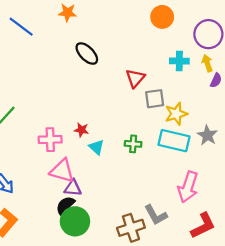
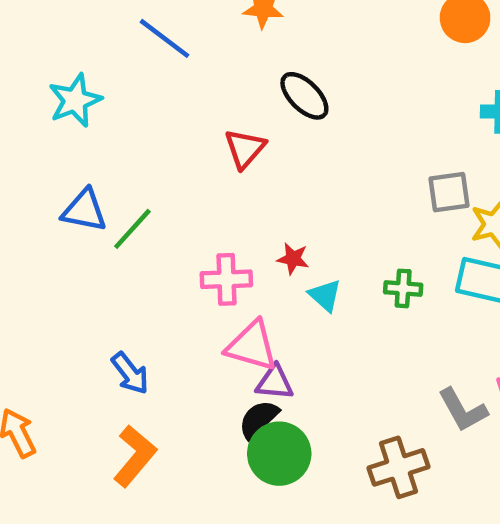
red triangle: (135, 78) -> (245, 149), moved
gray L-shape: (156, 215) -> (463, 410), moved

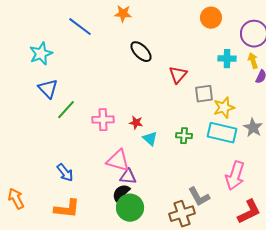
red triangle: (245, 149) -> (178, 75), moved
blue triangle: (84, 210) -> (48, 89), moved, turned 35
pink cross: (226, 279) -> (103, 120), moved
gray L-shape: (463, 410) -> (199, 197), moved
orange L-shape: (135, 456) -> (67, 209), turned 56

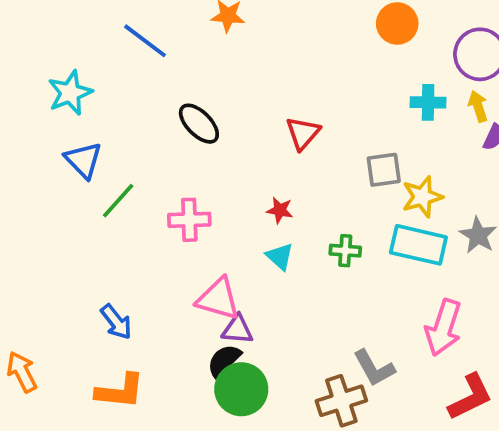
black ellipse: (141, 52) -> (199, 124), moved
red triangle: (178, 75) -> (303, 133), moved
red star: (136, 123) -> (280, 210), moved

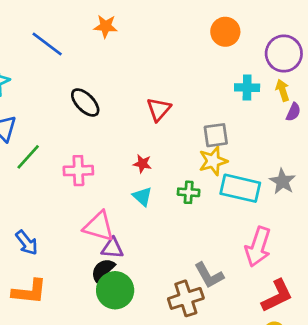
yellow star: (422, 197) -> (213, 161), moved

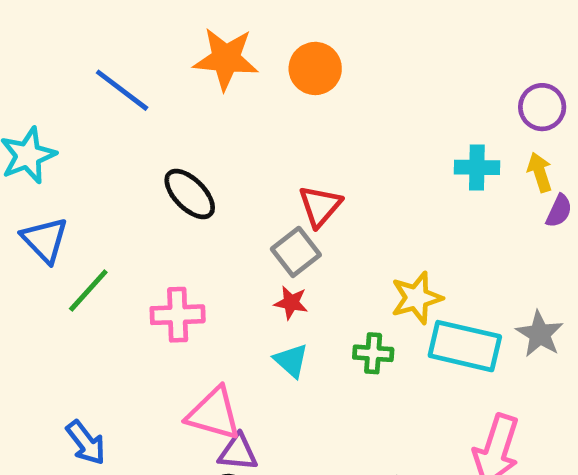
orange star: (106, 26) -> (226, 59), size x1.5
orange circle: (225, 32) -> (315, 68), moved
purple circle: (284, 54) -> (542, 107), size x0.7
gray square: (216, 135) -> (296, 252), moved, turned -30

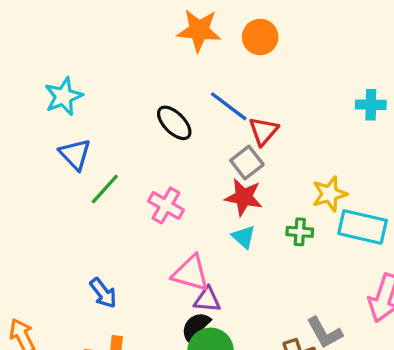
blue line: (122, 90) -> (229, 106), moved
red star: (291, 303) -> (244, 197), size x1.6
pink cross: (178, 315) -> (166, 205), turned 32

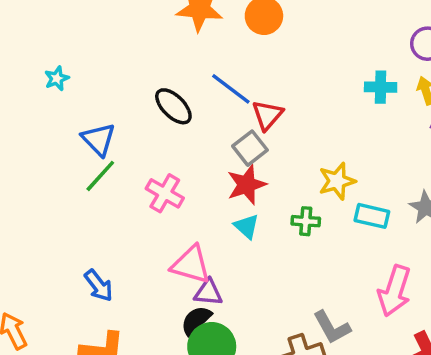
cyan star: (64, 96) -> (57, 78), size x0.6
blue triangle: (75, 154) -> (99, 139), moved
red star: (244, 197) -> (247, 185), turned -30
cyan rectangle: (363, 227) -> (372, 216), size x0.7

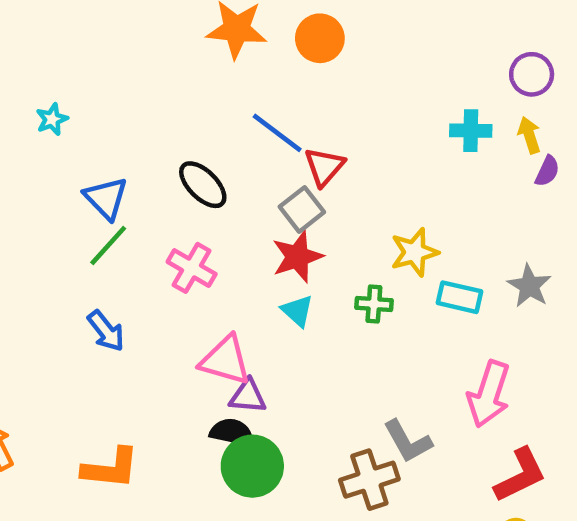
black ellipse: (173, 106) -> (203, 185), moved
blue arrow: (99, 286) -> (106, 331), moved
black semicircle: (196, 320) -> (232, 432), turned 56

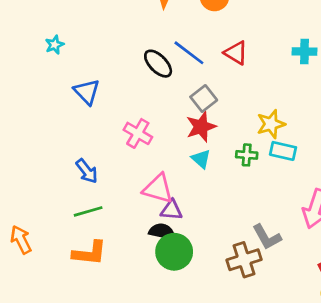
red triangle: (324, 167) -> (236, 53), moved, turned -40
black ellipse: (203, 185) -> (158, 64), moved
green line: (108, 245) -> (88, 211), moved, turned 32
cyan rectangle: (460, 297) -> (283, 151), moved

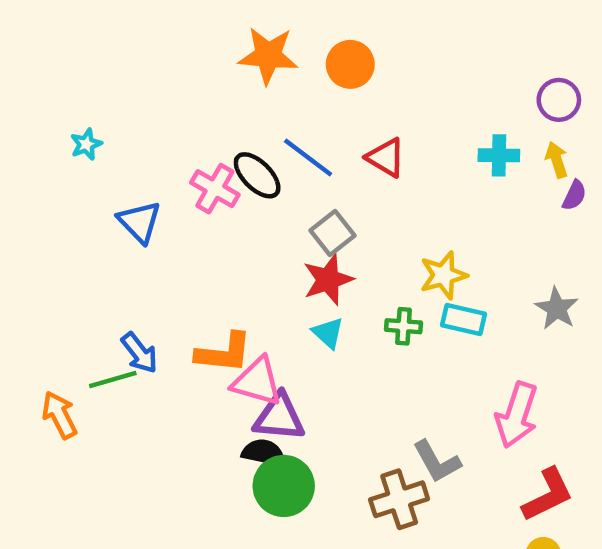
pink cross: (138, 133) -> (215, 189), moved
purple triangle: (171, 210) -> (279, 417), size x1.4
green line: (88, 211) -> (113, 379), moved
orange arrow: (21, 240) -> (60, 415), moved
orange L-shape: (89, 253) -> (224, 353), moved

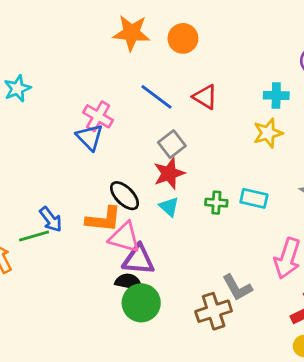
cyan star: (86, 144) -> (17, 89), size x1.4
black ellipse: (257, 175) -> (125, 196), moved
blue triangle: (139, 222) -> (90, 137), moved
yellow star: (443, 275) -> (268, 133), moved

